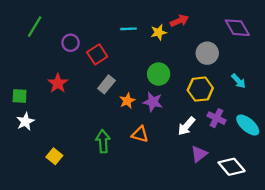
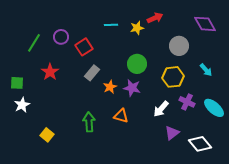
green line: (35, 27) -> (34, 43), moved

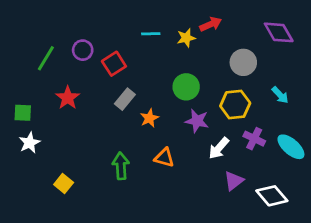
purple star: (132, 88) -> (197, 121), moved

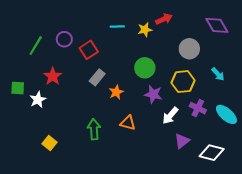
white star: (30, 143) -> (38, 100), moved
white diamond: (272, 196) -> (212, 153), turned -35

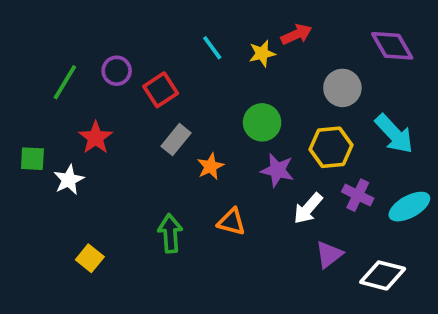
cyan line: (117, 26) -> (212, 48), turned 56
cyan arrow: (218, 74) -> (394, 134), size x1.6
cyan ellipse: (226, 114) -> (409, 207), turned -70

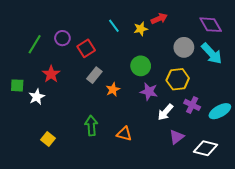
cyan arrow: (394, 134) -> (212, 54), moved
orange triangle: (231, 222) -> (124, 134), moved

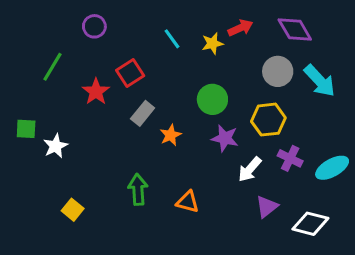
purple diamond: (211, 25) -> (295, 29), moved
purple circle: (62, 38) -> (94, 26), moved
red star: (51, 74) -> (96, 92), moved

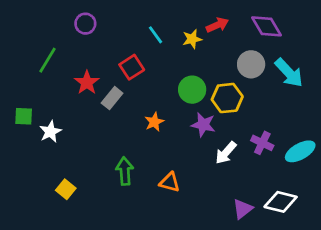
red square: (130, 73) -> (132, 67), moved
gray rectangle: (143, 113) -> (112, 98), moved
yellow hexagon: (268, 120) -> (227, 98), moved
purple triangle: (267, 207) -> (243, 209), moved

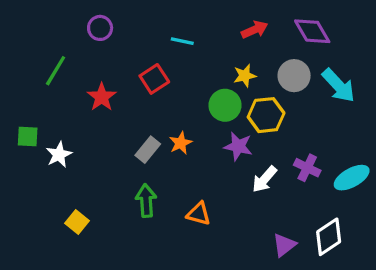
cyan line: (156, 35) -> (182, 41), turned -42
yellow star: (192, 39) -> (245, 76), moved
gray rectangle: (112, 98) -> (148, 150), moved
white diamond: (281, 202) -> (329, 237), turned -48

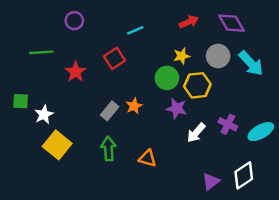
cyan line: (182, 41) -> (135, 30), turned -35
green line: (56, 71) -> (41, 52), turned 55
yellow square: (77, 222) -> (57, 145), moved, size x1.6

